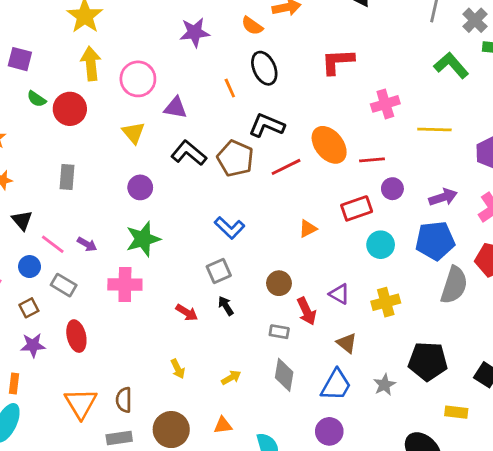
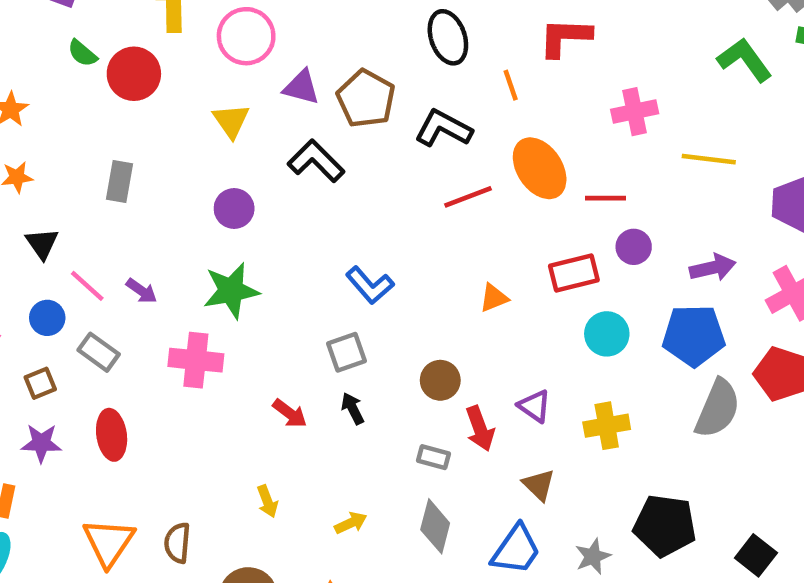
orange line: (230, 88) -> (511, 85), moved
brown pentagon: (235, 158) -> (366, 99), moved

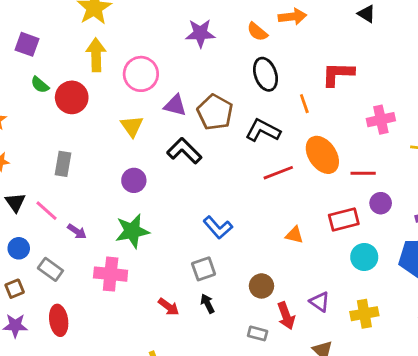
pink line: (87, 286) -> (46, 211), moved
orange triangle: (494, 298) -> (294, 235), turned 36

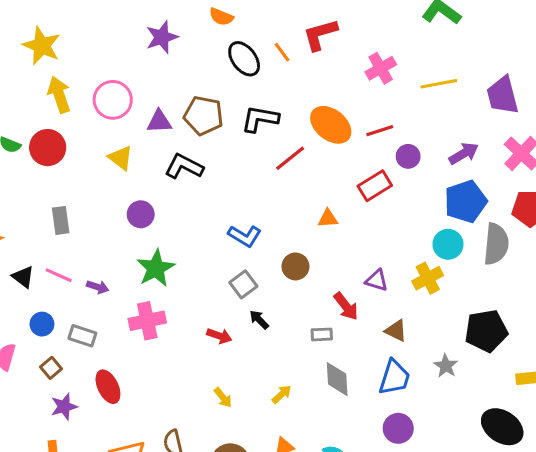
orange line: (304, 104) -> (282, 52), moved
cyan circle: (364, 257) -> (448, 244), moved
brown circle: (261, 286) -> (295, 266), moved

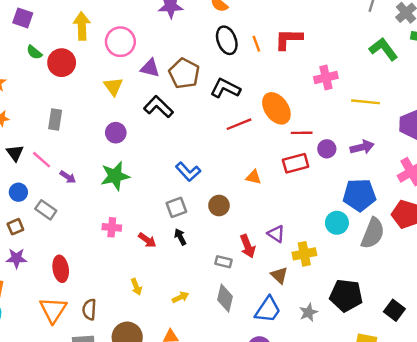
red line: (380, 131) -> (302, 133), moved
purple arrow: (464, 154) -> (362, 147), moved
yellow cross: (428, 278) -> (304, 254), moved
pink cross: (147, 321) -> (112, 227), moved, size x0.7
red ellipse: (108, 387) -> (61, 269), moved

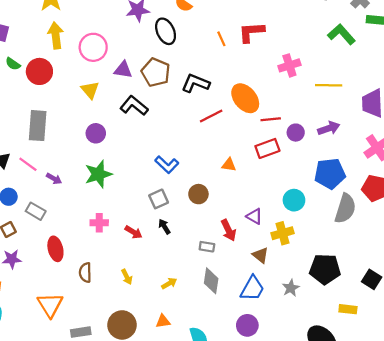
black ellipse: (227, 40) -> (166, 31), moved
gray rectangle: (55, 120) -> (38, 126), size x1.5
cyan circle: (337, 223) -> (294, 200), moved
red ellipse: (61, 269) -> (55, 249), moved
brown semicircle: (89, 309) -> (85, 273), moved

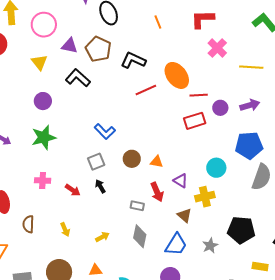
red L-shape: (251, 32) -> (203, 19), moved
pink cross: (289, 65) -> (217, 48), turned -30
orange triangle: (229, 165) -> (157, 162), moved

